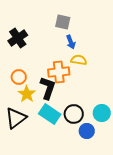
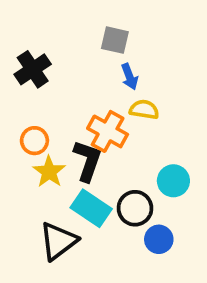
orange cross: (59, 72) -> (108, 131), turned 35
cyan circle: (102, 113) -> (173, 181), moved
black triangle: (16, 118) -> (58, 241), moved

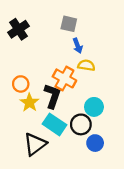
black cross: (33, 69) -> (19, 29), moved
cyan circle: (173, 181) -> (94, 107), moved

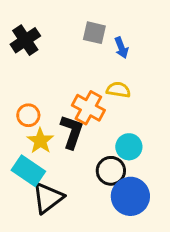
blue arrow: (78, 46) -> (121, 48), moved
cyan rectangle: (55, 124) -> (28, 171), moved
blue circle: (95, 143) -> (130, 196), size x1.6

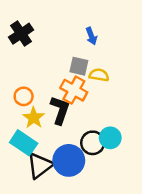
gray square: (94, 33) -> (79, 66), moved
blue arrow: (121, 48) -> (91, 36), moved
cyan circle: (129, 147) -> (110, 138), moved
blue circle: (130, 196) -> (69, 160), moved

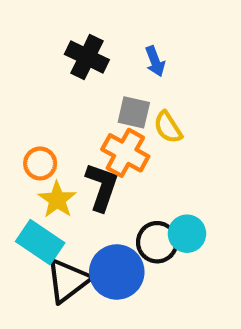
black cross: (21, 34) -> (87, 57), moved, turned -30
yellow semicircle: (99, 75) -> (168, 127), turned -132

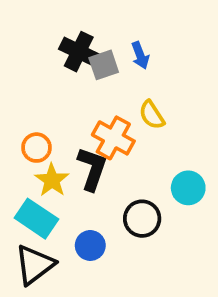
gray square: (134, 112) -> (104, 65), moved, turned -32
cyan circle: (187, 234) -> (188, 188), moved
blue circle: (117, 272) -> (90, 245), moved, size x0.6
black triangle: (68, 281) -> (35, 265), moved

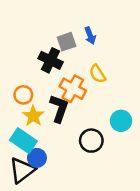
black cross: (79, 52) -> (51, 60), moved
blue circle: (90, 245) -> (37, 158), moved

